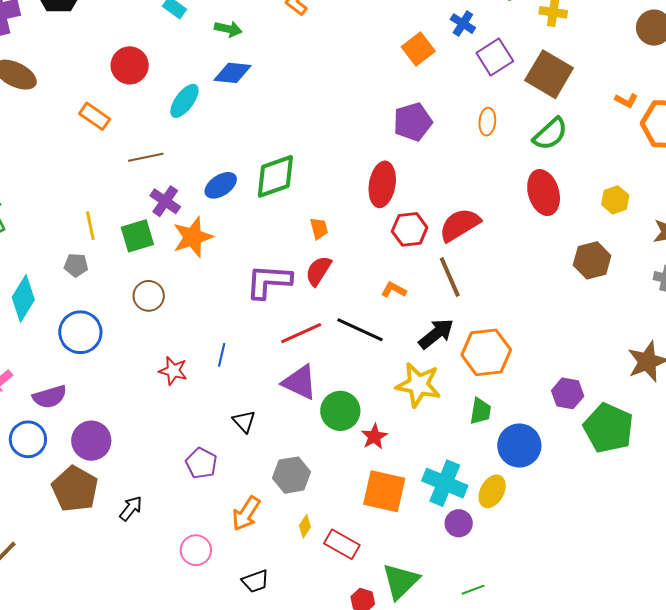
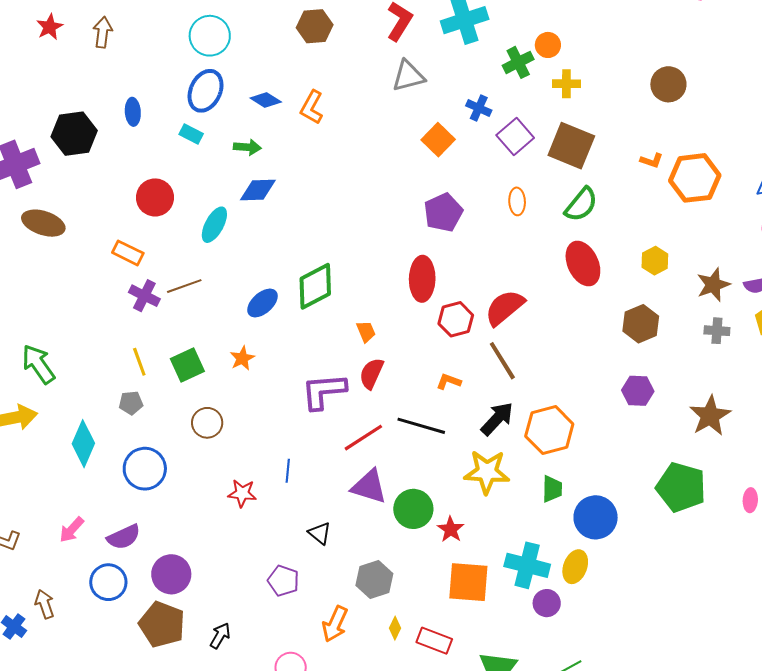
purple cross: (165, 201) -> (144, 296), moved
orange star: (193, 237) -> (242, 358), size x0.6
purple hexagon: (568, 393) -> (638, 391), moved

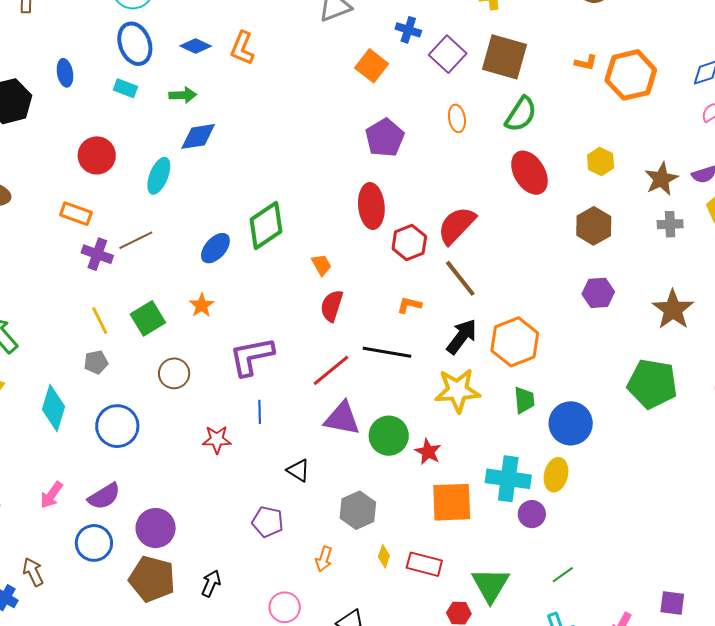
blue ellipse: (206, 91) -> (135, 44), turned -39
purple L-shape: (324, 391) -> (252, 356), moved
orange arrow: (335, 624) -> (324, 559), size x0.7

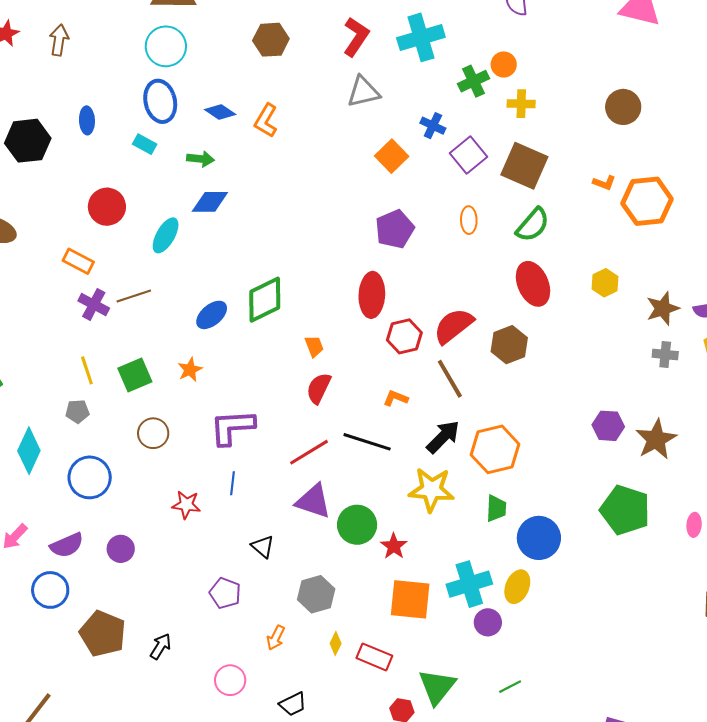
brown hexagon: (594, 226) -> (509, 345), moved
purple hexagon: (598, 293) -> (608, 426), moved
cyan cross: (508, 479) -> (469, 584), turned -33
purple circle: (156, 528) -> (121, 549), moved, size x0.7

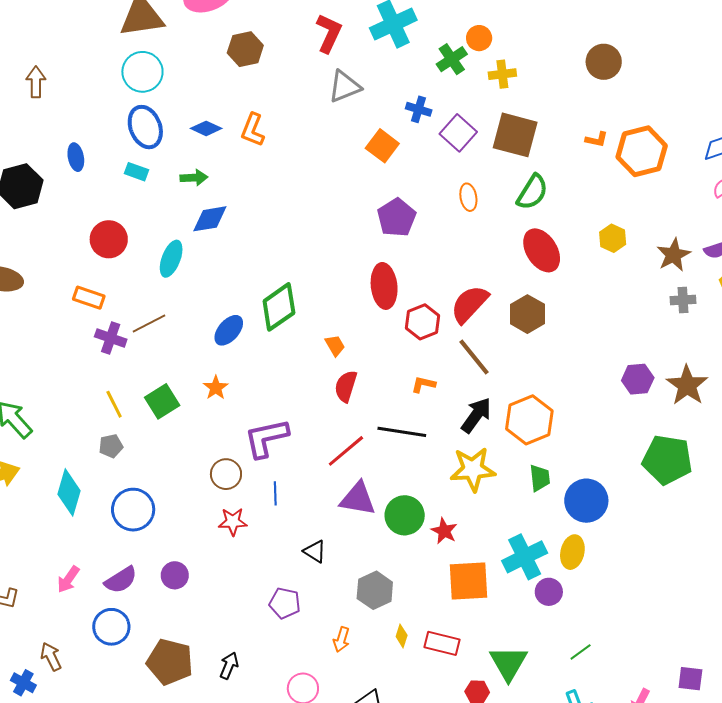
brown circle: (153, 433) -> (226, 474), moved

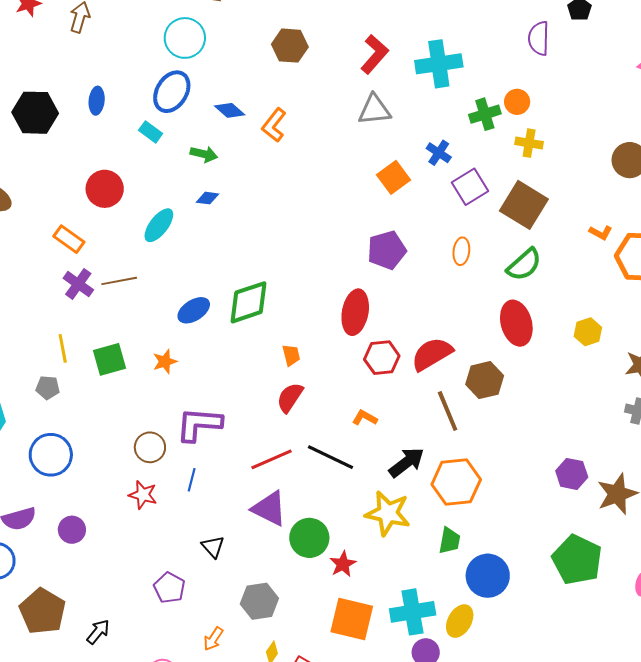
blue ellipse: (145, 127) -> (172, 92), turned 36
blue diamond: (210, 219) -> (207, 198), size x0.6
brown line: (474, 357) -> (448, 411), moved

